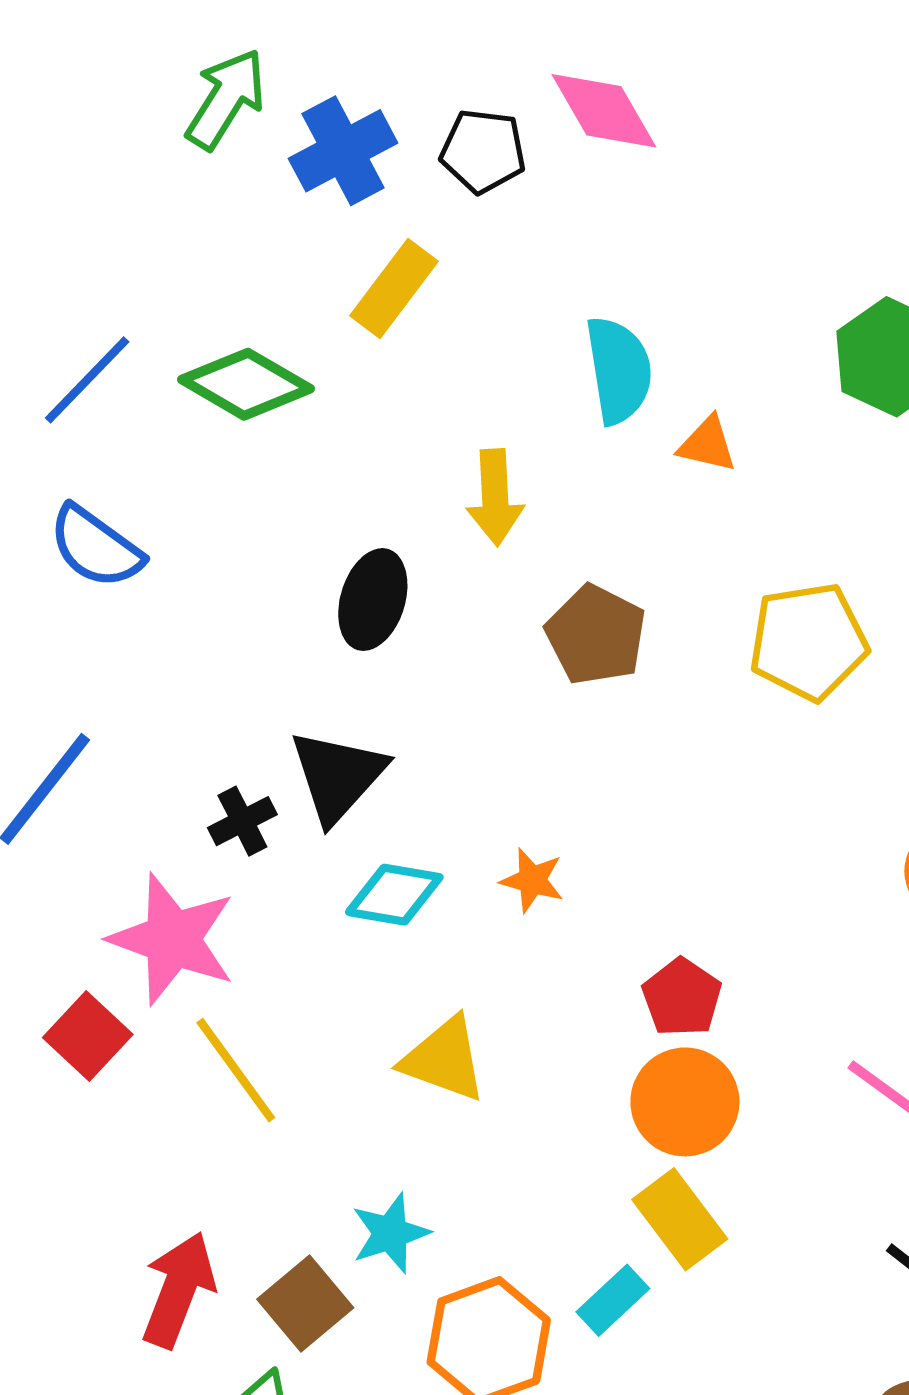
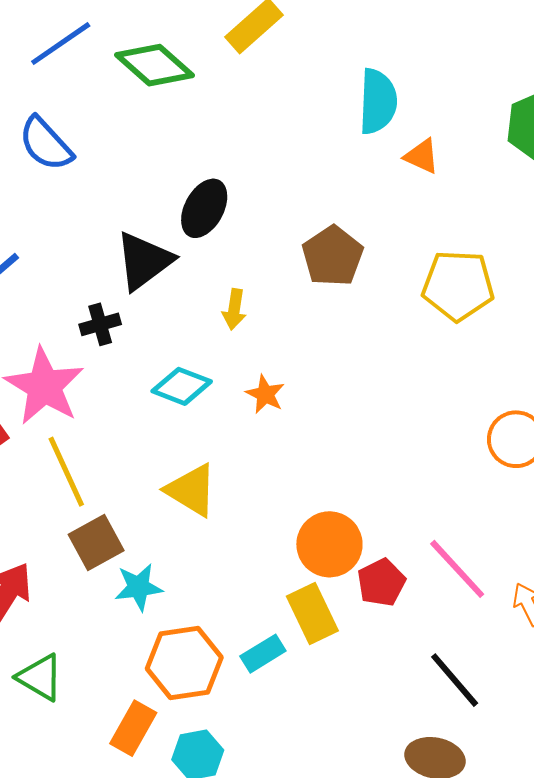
yellow arrow: (495, 497) -> (234, 309), moved, size x0.7
black triangle: (338, 776) -> (144, 261), moved
red pentagon: (682, 997) -> (381, 582), moved
brown square: (305, 1304) -> (96, 543), moved

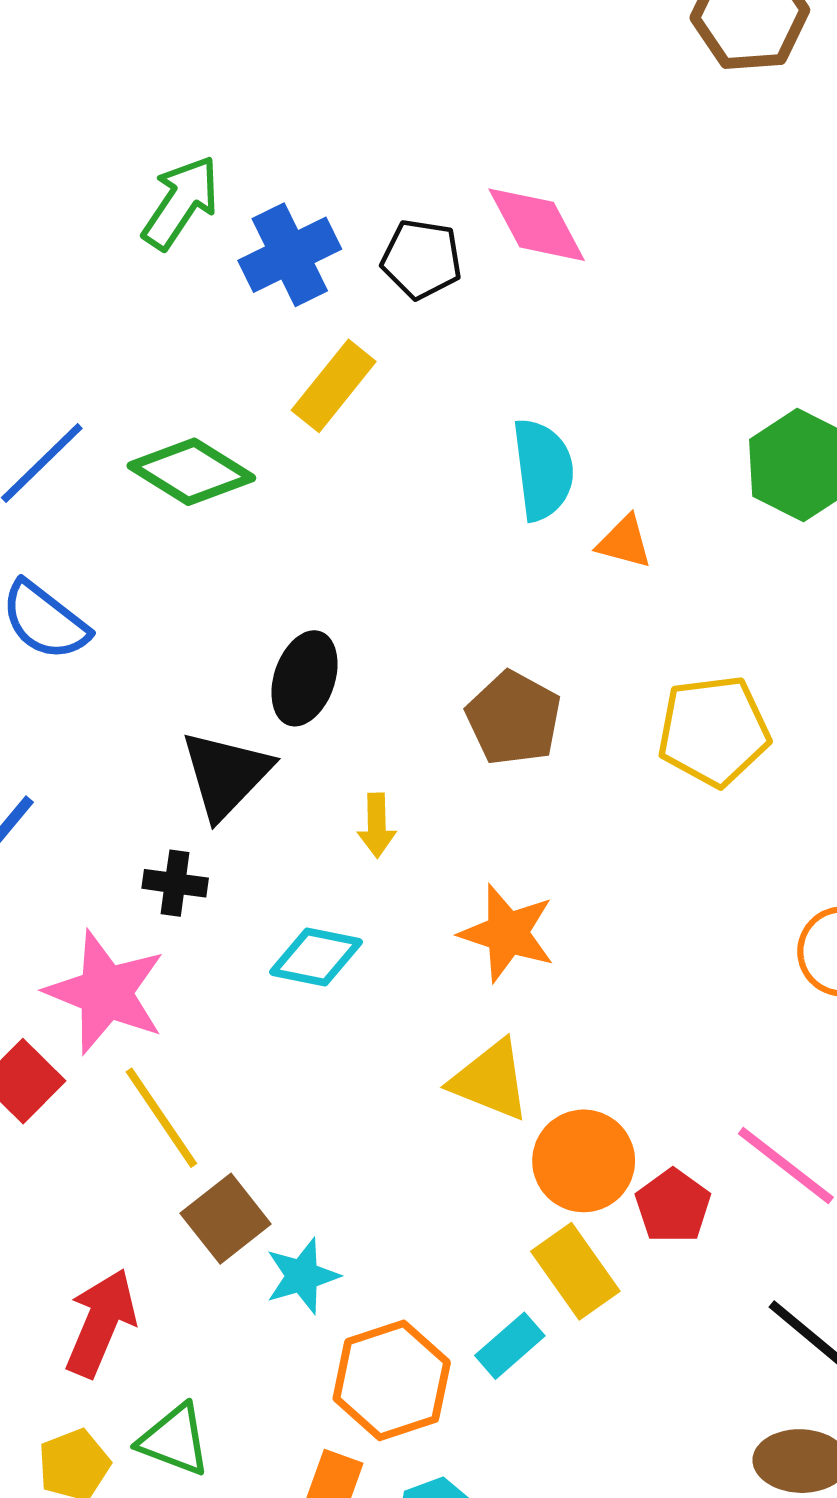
black cross: (100, 324) -> (175, 883), turned 33
orange star: (265, 394) -> (507, 933), moved, size x1.6
yellow triangle: (191, 490) -> (490, 1080), moved

